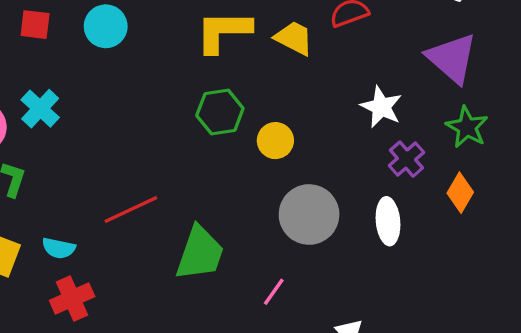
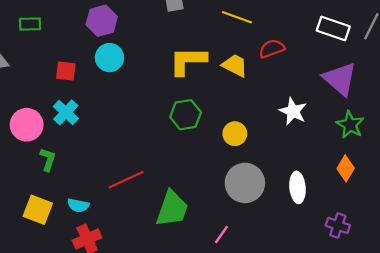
red square: (35, 25) -> (66, 71), moved
yellow circle: (275, 141) -> (235, 134), moved
purple cross: (406, 159) -> (338, 225), moved, turned -30

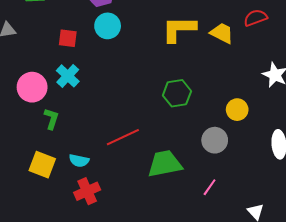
green hexagon: (186, 115) -> (177, 93), moved
yellow circle: (235, 134) -> (237, 110), moved
gray circle: (245, 183) -> (215, 140), moved, size x0.7
green trapezoid: (172, 209) -> (165, 164), turned -120

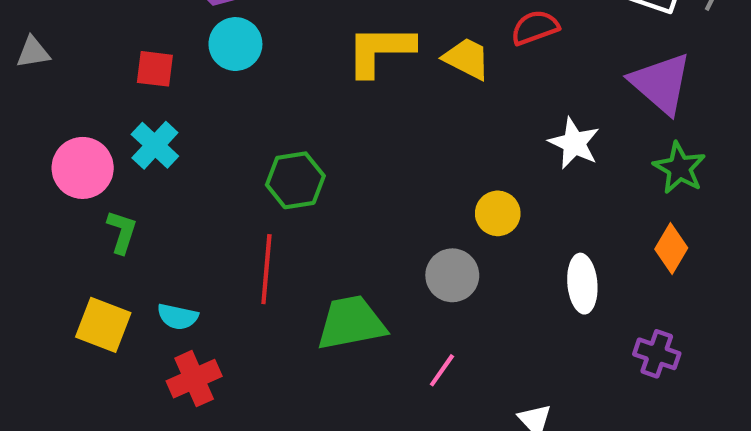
green hexagon: (177, 93) -> (295, 180), moved
red line: (123, 137) -> (266, 269), turned -60

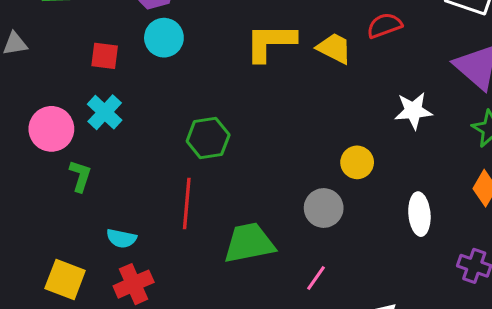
white star: (574, 143) -> (413, 111), turned -30
yellow square: (103, 325) -> (65, 279), moved

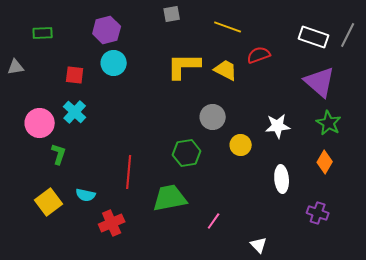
white star: (413, 111) -> (278, 126), moved
green hexagon: (208, 138) -> (187, 153), moved
gray circle: (324, 208) -> (213, 117), moved
yellow square: (65, 279) -> (49, 202), moved, turned 32
red cross: (134, 284) -> (112, 223), moved

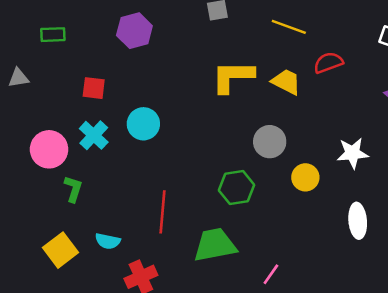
cyan circle: (114, 63) -> (143, 124), moved

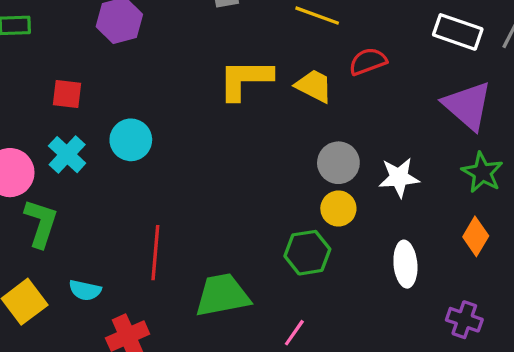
gray circle: (270, 142) -> (338, 163), moved
green hexagon: (237, 188) -> (307, 253), moved
green L-shape: (73, 189) -> (41, 223), size x1.4

